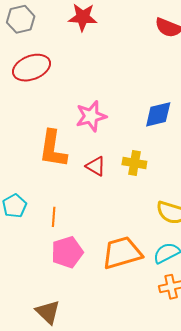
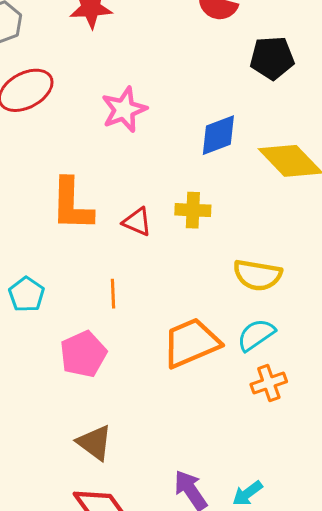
pink star: (91, 116) -> (124, 110), moved
orange line: (54, 217) -> (113, 294), moved
pink pentagon: (67, 252) -> (83, 354), moved

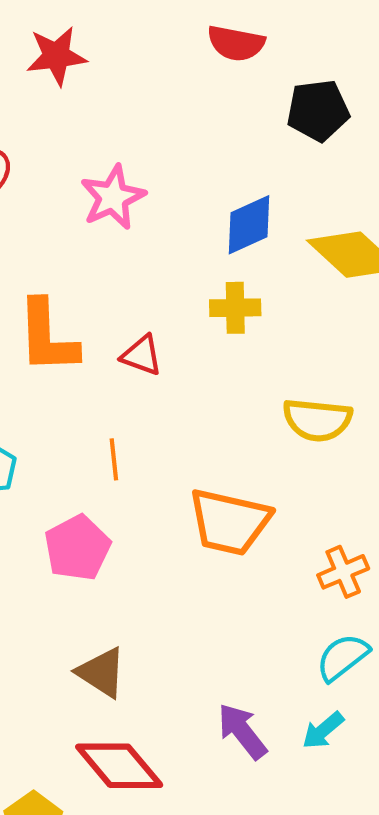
yellow cross: (193, 210) -> (235, 308), moved
cyan semicircle: (256, 335) -> (343, 657), moved
orange trapezoid: (191, 343) -> (229, 522), turned -140

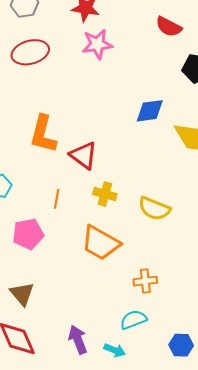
pink star: (113, 197) -> (97, 44), moved
yellow cross: (235, 308) -> (105, 194), moved
red triangle: (142, 355) -> (83, 155), size x1.4
cyan arrow: (323, 730) -> (115, 350), turned -135

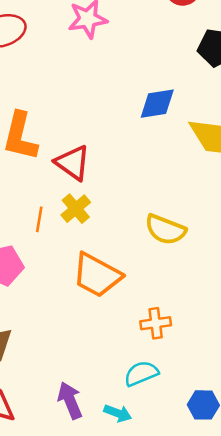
yellow cross: (105, 194) -> (76, 209), moved, turned 35

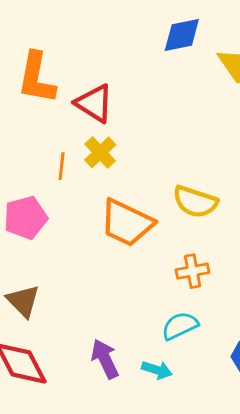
yellow semicircle: (165, 230) -> (195, 202), moved

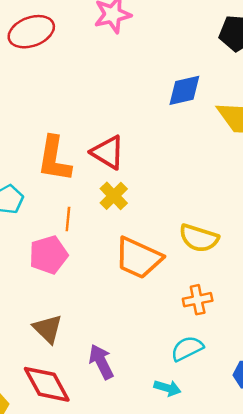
orange L-shape: (36, 78) -> (54, 159), moved
orange line: (62, 166) -> (68, 219), moved
purple arrow: (105, 359) -> (101, 362), moved

